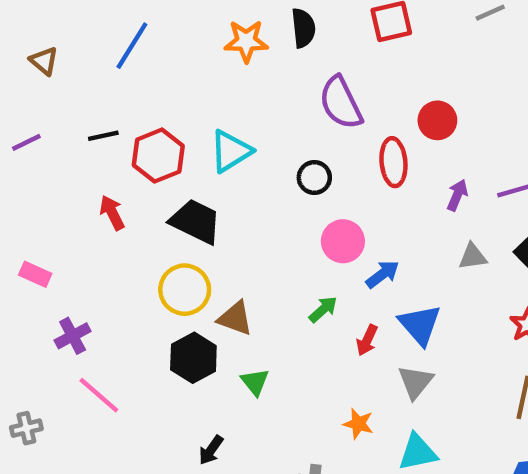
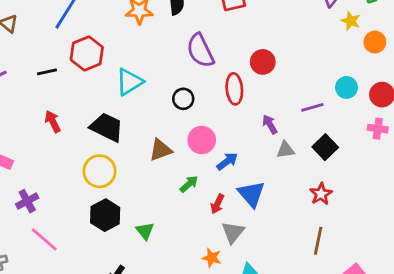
red hexagon: (158, 156) -> (87, 53), moved
purple arrow: (457, 195) -> (270, 124), moved, turned -54
brown triangle: (235, 318) -> (161, 150), moved, turned -40
gray triangle: (415, 382) -> (233, 232), moved

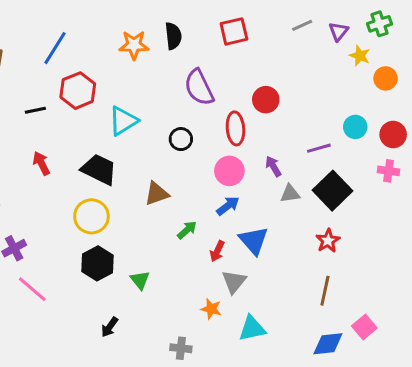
pink circle: (202, 140) -> (229, 171), moved
black square: (325, 147) -> (332, 191), size x1.4

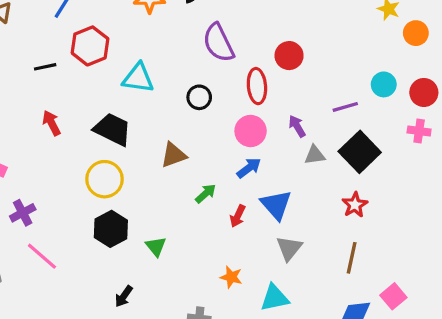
cyan triangle: (123, 121) -> (138, 78), turned 40
gray triangle: (234, 282) -> (289, 248), moved

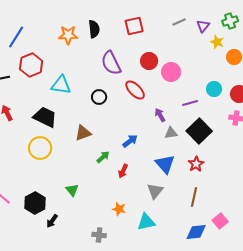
red circle: (289, 56) -> (149, 61), moved
red ellipse: (257, 86) -> (135, 90), turned -40
pink circle: (251, 131) -> (171, 72), moved
blue triangle: (276, 205) -> (165, 164), moved
black hexagon: (111, 229) -> (35, 203), moved

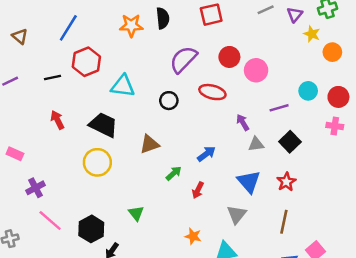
purple semicircle: (111, 63) -> (183, 59), turned 70
red ellipse: (135, 90) -> (212, 92), turned -30
black square: (199, 131) -> (290, 142), size x0.7

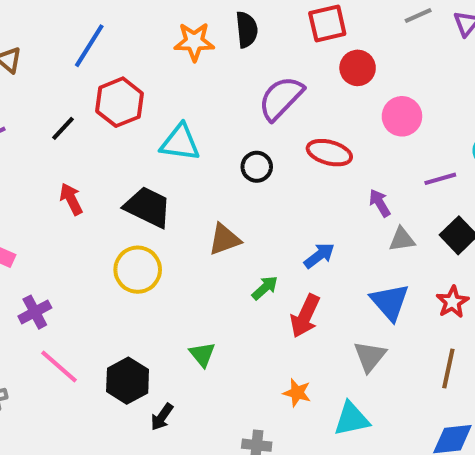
red circle: (229, 57) -> (358, 68), moved
black line: (53, 78) -> (63, 128), turned -35
red arrow: (198, 190) -> (305, 316), size x1.5

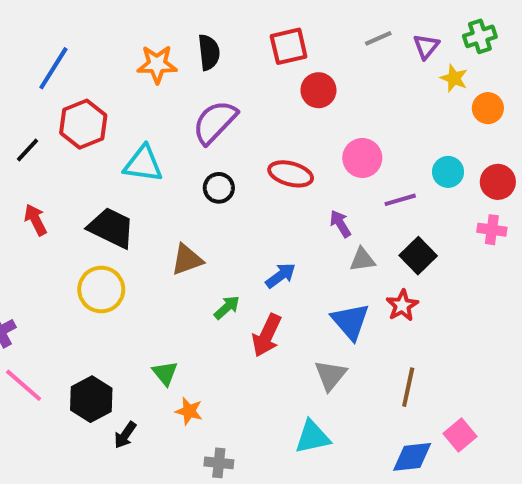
purple semicircle: (281, 98) -> (215, 122), moved
pink circle: (402, 116) -> (362, 158), moved
red star: (452, 302) -> (402, 305), moved
orange star: (297, 393) -> (189, 411), moved

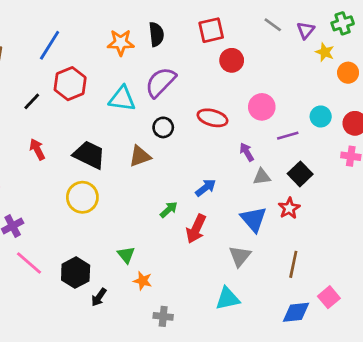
gray line: (378, 38) -> (273, 25), turned 60
cyan triangle: (143, 164) -> (122, 99), moved
brown triangle: (187, 260) -> (140, 156), moved

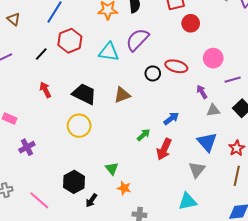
black circle: (163, 127) -> (153, 73), moved
red star: (289, 208) -> (237, 148), moved
pink line: (29, 263) -> (39, 200), moved

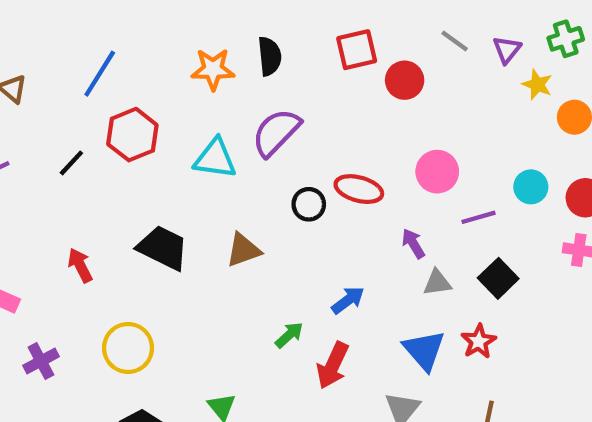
red circle: (191, 23) -> (405, 80), moved
red arrow: (45, 90) -> (80, 265), moved
yellow circle: (79, 126) -> (128, 348), moved
red star: (237, 148) -> (479, 341), moved

